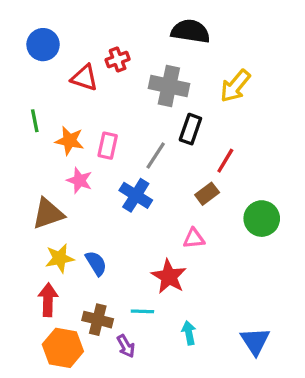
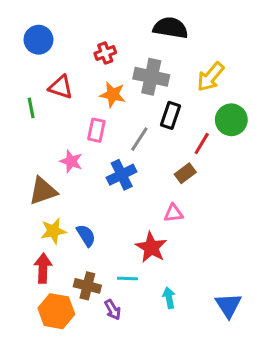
red triangle: (84, 78) -> (61, 87), moved
orange star: (70, 141) -> (113, 95), moved
blue cross: (136, 195) -> (122, 175), turned 32
green circle: (262, 219) -> (231, 120), moved

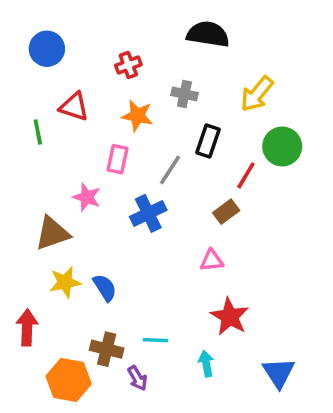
gray cross: (151, 77) -> (184, 94), size x0.6
red star: (151, 247) -> (230, 317), moved
red arrow: (43, 268) -> (27, 327), moved

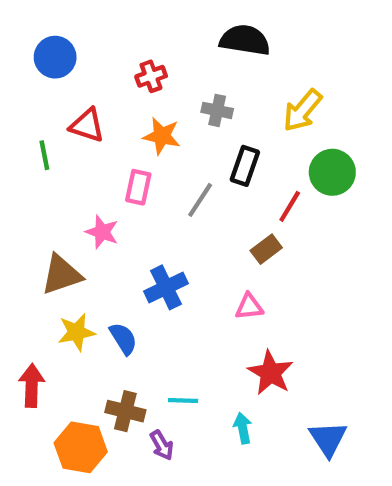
blue cross: (148, 213) -> (166, 287), moved

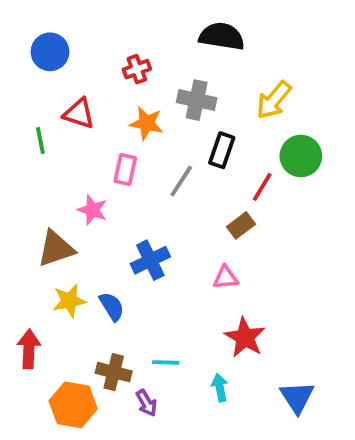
gray cross: (217, 110) -> (197, 100), size x1.4

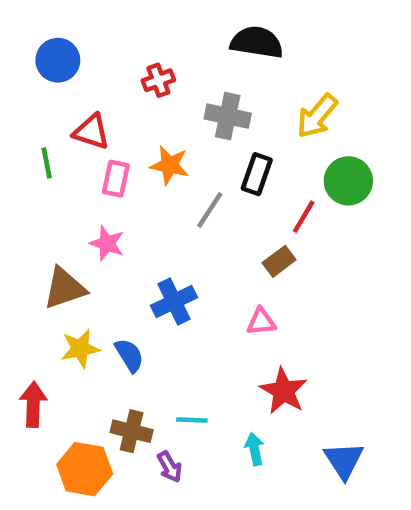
orange star: (146, 123) -> (170, 165), moved
pink rectangle: (125, 170) -> (116, 179), moved

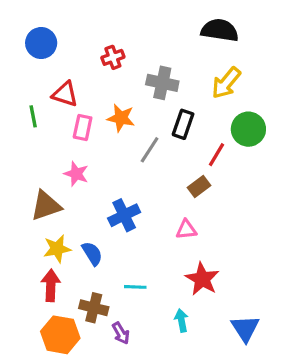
black semicircle: (257, 42) -> (220, 30), moved
red arrow: (33, 404) -> (51, 285), moved
cyan line: (192, 420) -> (135, 287), moved

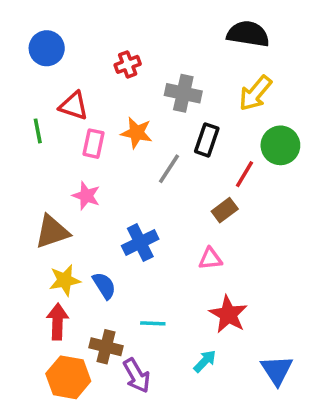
cyan arrow: (181, 320) -> (205, 361), turned 55
purple arrow: (121, 333) -> (137, 376), size x1.4

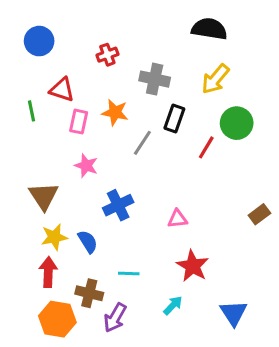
pink star: (86, 196) -> (86, 166), moved
brown rectangle: (225, 210) -> (259, 214), moved
brown triangle: (52, 232) -> (44, 196), turned -44
purple arrow: (137, 376) -> (115, 318), turned 60

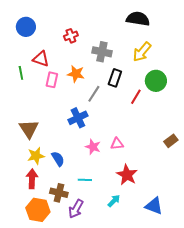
pink star: (86, 166) -> (93, 147), moved
blue cross: (118, 205) -> (78, 118), moved
blue triangle: (234, 313) -> (154, 206), turned -36

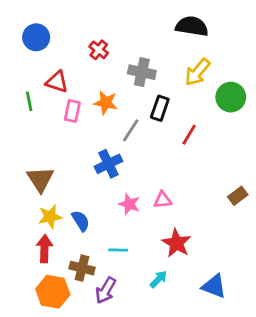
red cross: (71, 36) -> (99, 50), turned -32
green circle: (156, 81) -> (231, 97), moved

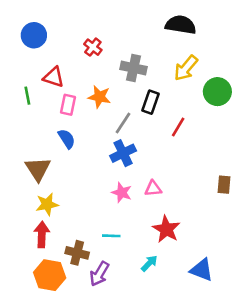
blue cross: (108, 164) -> (123, 153), moved
brown rectangle: (238, 196) -> (224, 185), turned -48
blue semicircle: (81, 221) -> (67, 139), moved

